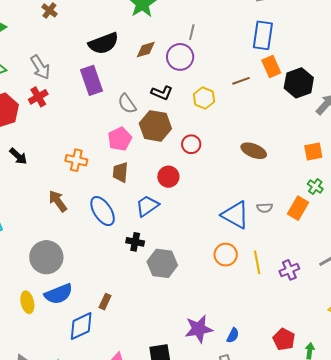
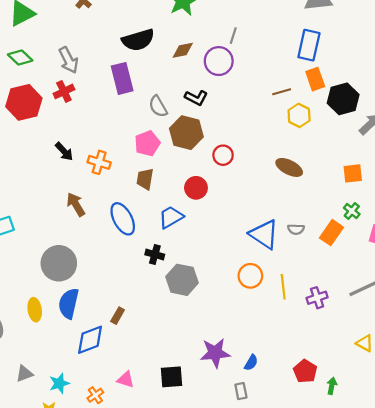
yellow hexagon: (204, 98) -> (299, 115), moved
black arrow: (18, 156) -> (64, 151), moved
blue semicircle: (59, 294) -> (69, 303), turned 120

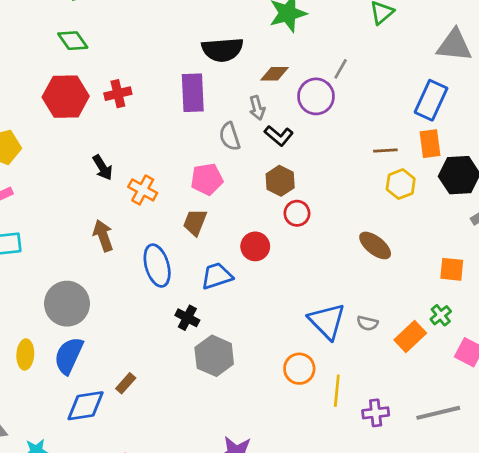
gray arrow: (69, 60) -> (257, 108), moved, size x0.7
brown hexagon: (186, 133) -> (280, 181), moved, size x0.7

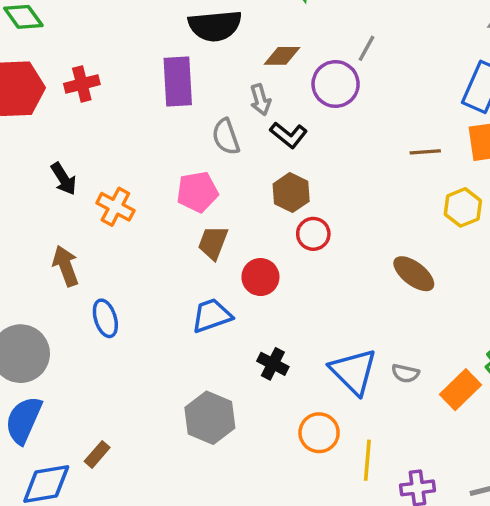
yellow hexagon: (401, 184) -> (463, 207), moved
brown trapezoid: (195, 222) -> (213, 243), moved
blue ellipse: (157, 266) -> (105, 318), moved, size x0.7
black cross: (187, 318) -> (273, 364), moved

